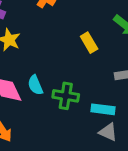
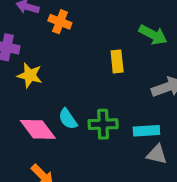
yellow rectangle: (89, 43) -> (117, 61), turned 36

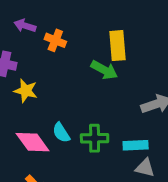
green arrow: (153, 35) -> (104, 70), moved
yellow rectangle: (117, 61) -> (117, 46), moved, size x1.4

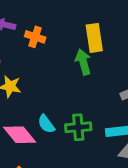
green arrow: (104, 70) -> (83, 62), turned -130

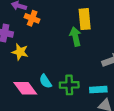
orange cross: (35, 37) -> (32, 18), moved

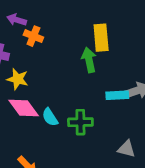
pink diamond: (25, 88) -> (24, 108), moved
cyan rectangle: (98, 90) -> (117, 95), moved

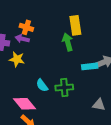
purple arrow: (17, 20) -> (22, 39), moved
pink diamond: (24, 108) -> (24, 104), moved

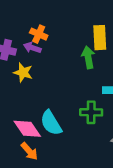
cyan semicircle: (42, 85) -> (51, 123), moved, size x1.5
green cross: (64, 88) -> (91, 112), moved

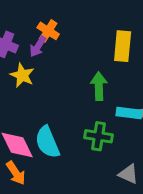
purple arrow: (32, 48) -> (38, 47), turned -84
green arrow: (88, 57) -> (99, 86), moved

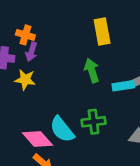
orange cross: (48, 31) -> (25, 35), moved
green cross: (99, 136) -> (94, 122), moved

